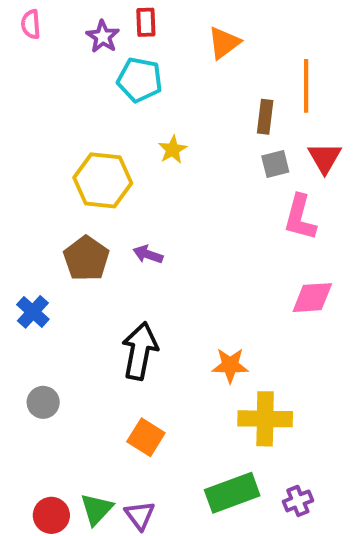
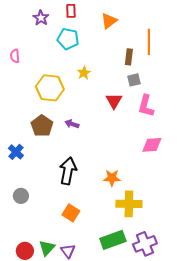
pink semicircle: (31, 24) -> (15, 56), moved
purple star: (103, 37) -> (41, 18), moved
red triangle: (325, 158) -> (114, 101), moved
purple cross: (298, 501) -> (145, 244), size x1.6

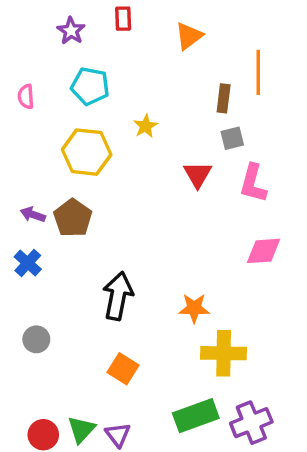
cyan pentagon: (68, 39) -> (90, 86), moved
purple arrow: (72, 124) -> (33, 215), moved

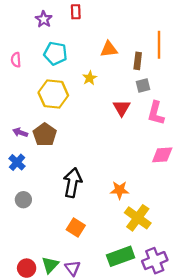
orange triangle: (189, 36) -> (109, 49), moved, turned 30
gray circle: (36, 339) -> (23, 200), moved
yellow cross: (224, 353) -> (138, 218), turned 35

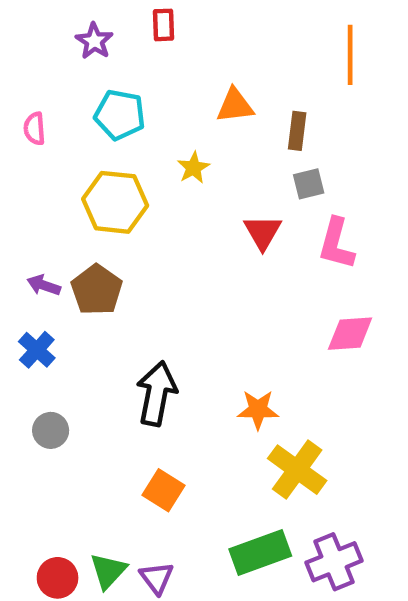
orange line: (159, 45) -> (350, 55), moved

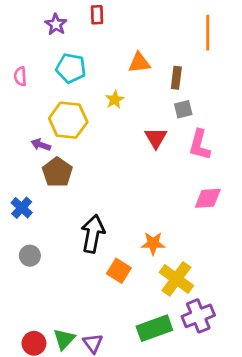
purple arrow: (44, 285) -> (41, 145), moved
orange square: (163, 490) -> (119, 271), moved
purple cross: (334, 562) -> (198, 316), moved

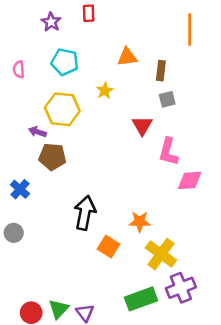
pink L-shape: (200, 145) -> (168, 152), moved
brown pentagon: (57, 172) -> (52, 157), turned -30
gray circle: (30, 256) -> (14, 233), moved

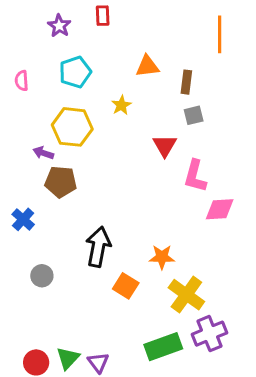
cyan pentagon: (65, 62) -> (75, 72), turned -30
gray circle: (14, 233) -> (42, 276), moved

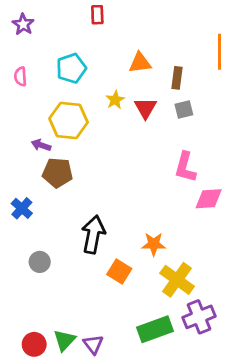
purple star: (59, 26) -> (23, 24), moved
orange line: (220, 34) -> (220, 52), moved
red triangle: (165, 146) -> (145, 108), moved

